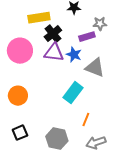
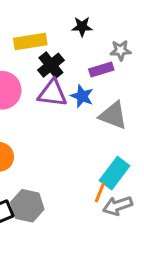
cyan rectangle: (73, 93) -> (115, 173), moved
gray hexagon: (57, 139) -> (27, 206), moved
gray arrow: (96, 143) -> (118, 206), moved

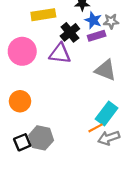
black cross: (51, 65) -> (70, 32), moved
blue star: (82, 96) -> (93, 20), moved
orange line: (100, 192) -> (95, 128), turned 40

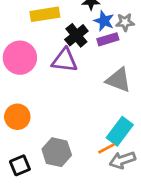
gray hexagon: (41, 138) -> (57, 152), moved

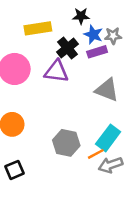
gray hexagon: (57, 152) -> (66, 143), moved

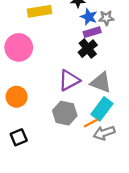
black cross: (67, 48) -> (88, 49), moved
purple triangle: (56, 71) -> (69, 80), moved, turned -35
gray triangle: (107, 90) -> (101, 83), moved

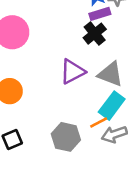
gray hexagon: (65, 113) -> (66, 137), moved

